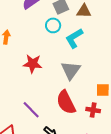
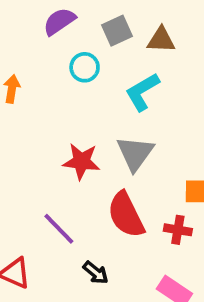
cyan circle: (53, 25) -> (85, 67), moved
red star: (33, 64) -> (81, 161), moved

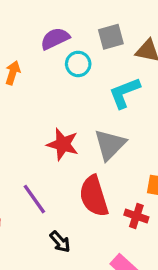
purple semicircle: (59, 21) -> (55, 39), moved

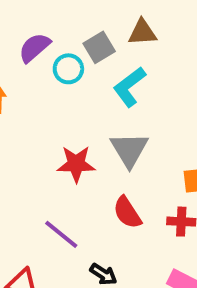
gray square: (111, 37) -> (99, 47), moved
red semicircle: (94, 196) -> (127, 213), size x0.7

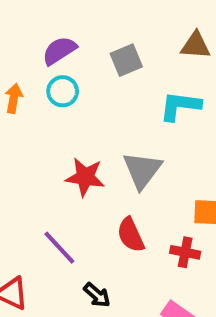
brown triangle: (142, 32) -> (196, 45), moved
cyan circle: (68, 69) -> (63, 91), moved
cyan L-shape: (129, 87) -> (180, 106), moved, turned 36

